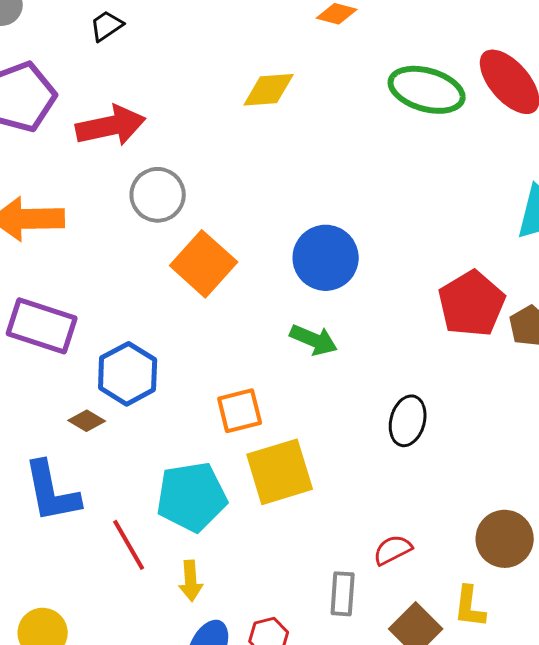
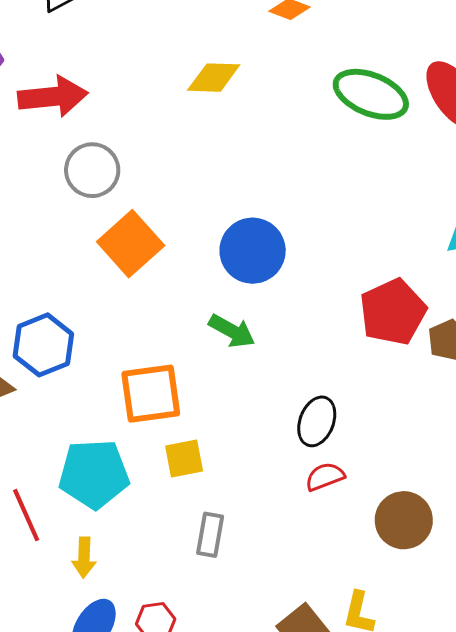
orange square: (240, 411) -> (151, 394), size x1.4
yellow square: (280, 472) -> (184, 459), size x0.6
brown circle: (505, 539) -> (404, 520), moved
red semicircle: (393, 550) -> (325, 477), moved
gray rectangle: (343, 594) -> (210, 535), moved

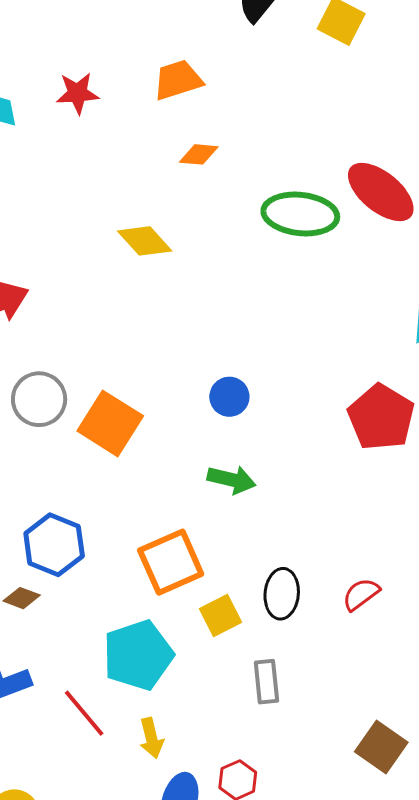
yellow diamond: (214, 78) -> (145, 241), turned 62
gray circle: (92, 170) -> (39, 399), moved
blue circle: (253, 251) -> (229, 397), size x0.6
black ellipse: (317, 421) -> (282, 594), moved

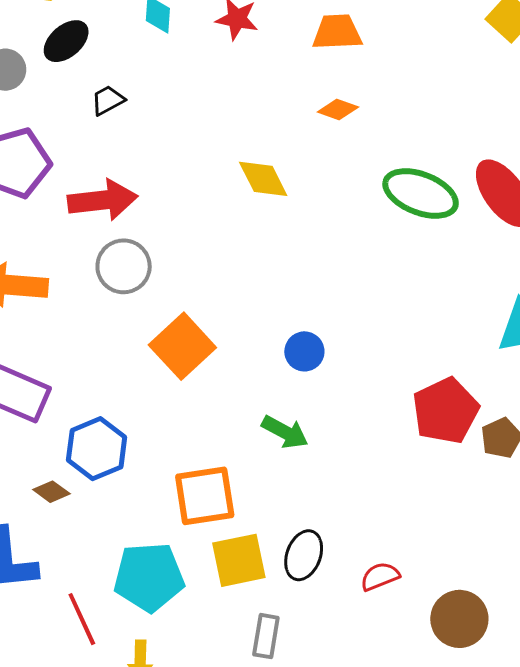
gray circle: (39, 399) -> (124, 266), moved
yellow square: (221, 615) -> (239, 560), size x1.4

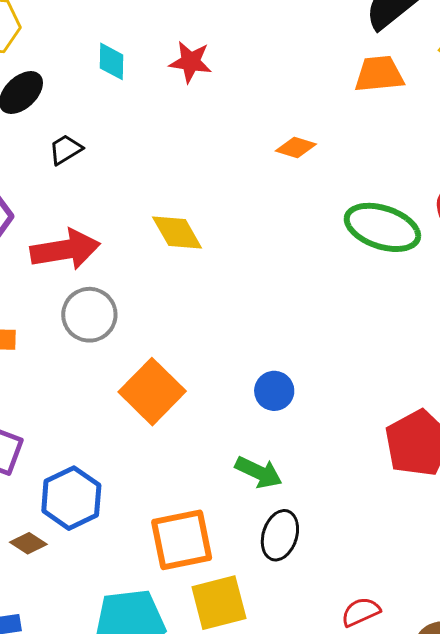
orange trapezoid: (337, 32) -> (379, 74), moved
yellow diamond: (263, 179) -> (177, 232), moved
black ellipse: (304, 555) -> (280, 535), moved

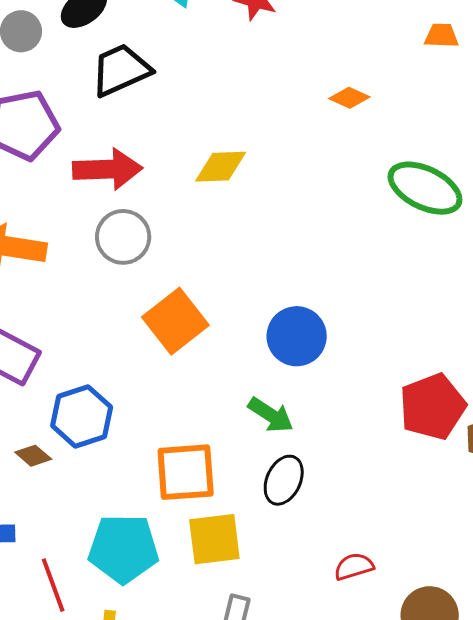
orange trapezoid: (379, 74) -> (441, 36), size x0.7
black trapezoid: (66, 150) -> (121, 70), size x1.8
yellow diamond: (177, 232) -> (221, 167), turned -70
blue circle: (274, 391) -> (297, 336), size x1.5

